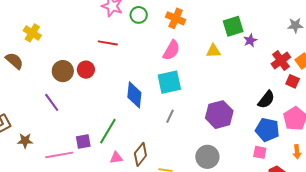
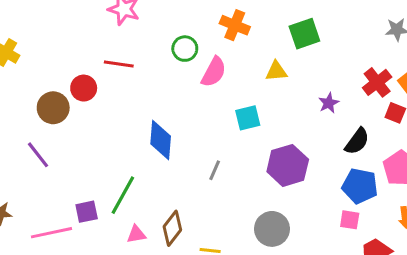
green circle: (139, 15) -> (185, 49), moved
orange cross: (176, 18) -> (235, 25), moved
purple star: (250, 40) -> (329, 103), moved
red circle: (86, 70) -> (84, 88), moved
cyan square: (169, 82) -> (248, 118), moved, size x0.7

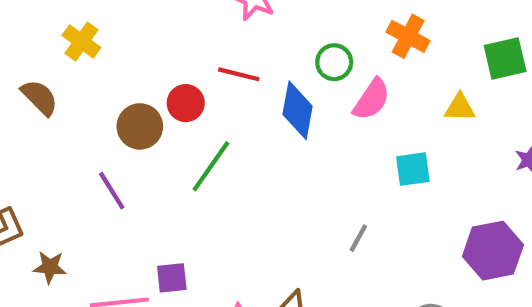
blue diamond: (161, 140) -> (298, 110), moved
purple hexagon: (288, 165) -> (493, 251), moved
green line: (123, 195) -> (211, 166), moved

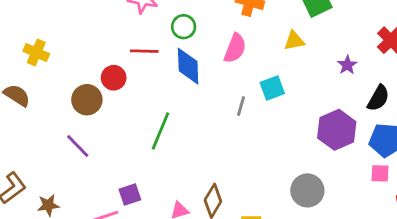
green circle: (334, 62) -> (184, 27), moved
green line: (211, 166) -> (160, 131), moved
gray line: (358, 238) -> (241, 106), moved

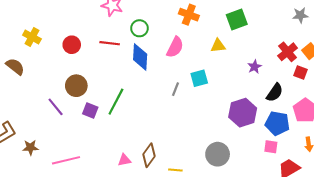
red circle: (114, 78) -> (72, 45), moved
brown circle: (87, 100) -> (76, 86), moved
purple square: (130, 194) -> (90, 110), moved, turned 35

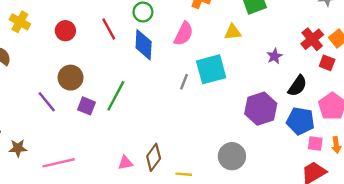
red line: (110, 43) -> (109, 29), turned 54
cyan square: (199, 78) -> (211, 69), size x1.5
pink square: (271, 147) -> (315, 143), moved

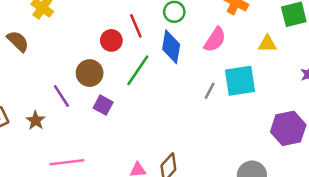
red circle: (65, 31) -> (111, 40), moved
green line: (116, 96) -> (138, 70), moved
brown star: (18, 148) -> (36, 120), moved, turned 30

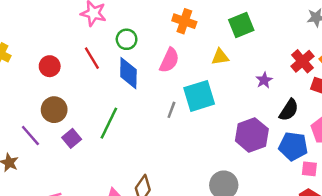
red circle: (111, 40) -> (50, 66), moved
green line: (138, 70) -> (109, 123), moved
purple square: (103, 105) -> (72, 138), turned 30

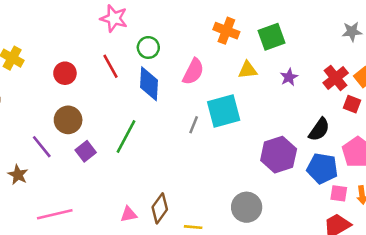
orange cross: (184, 21) -> (226, 31), moved
purple star: (264, 80) -> (289, 77), moved

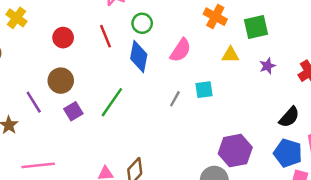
cyan square: (224, 111) -> (204, 90), size x0.6
purple hexagon: (279, 155) -> (235, 151), moved

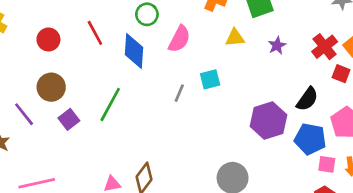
green circle: (142, 23) -> (147, 14), moved
purple hexagon: (235, 151) -> (268, 121), moved

